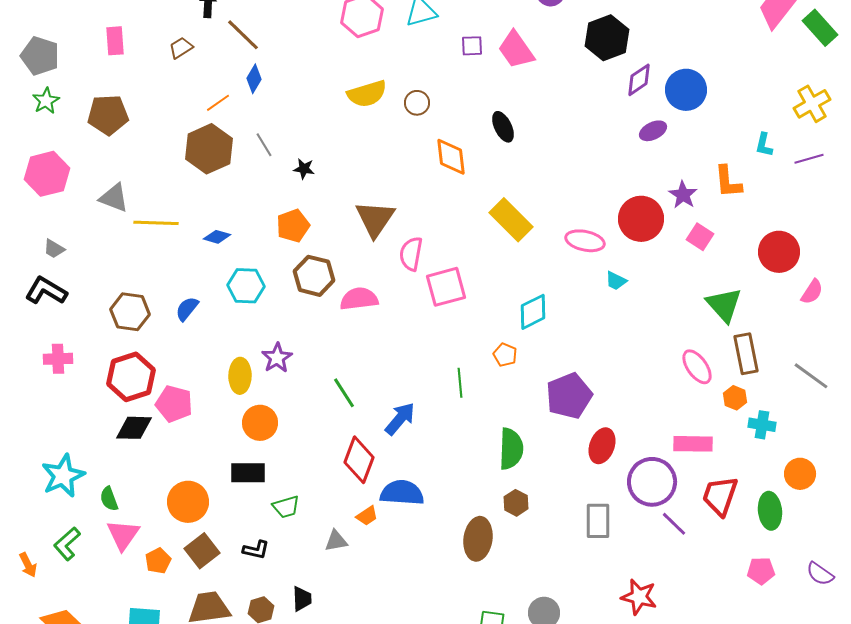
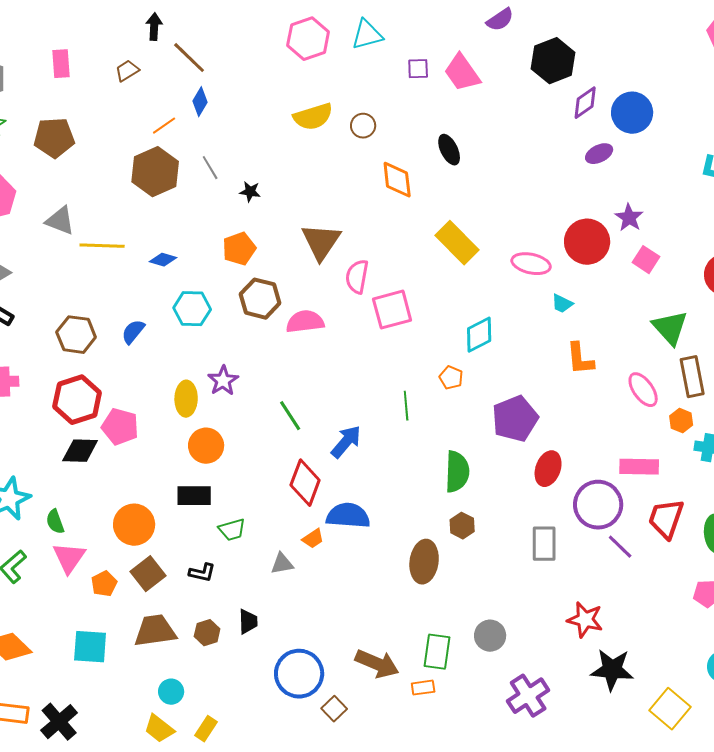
orange L-shape: (728, 182) -> (580, 359), moved

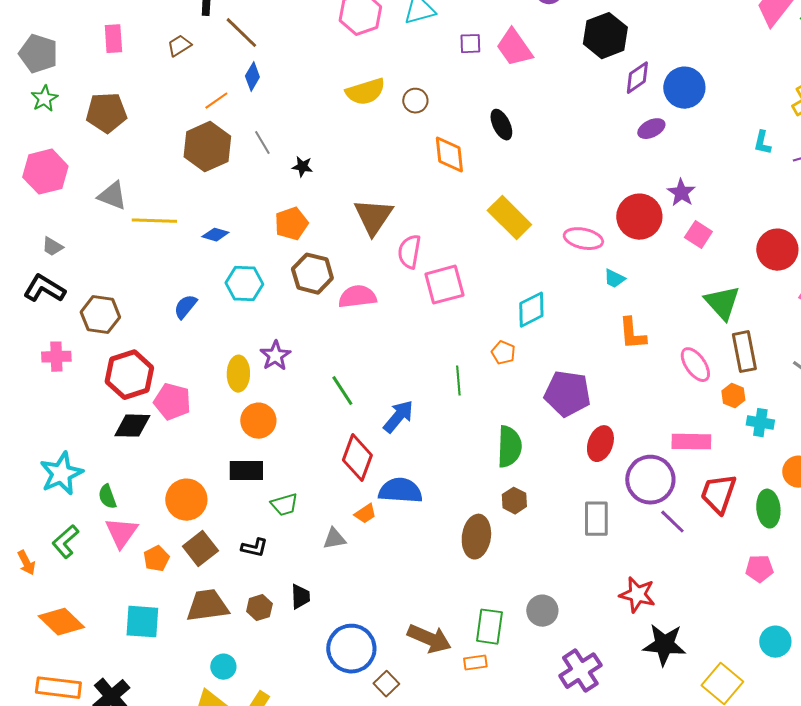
brown hexagon: (76, 335) -> (100, 315), moved
purple pentagon: (515, 419) -> (567, 394), turned 30

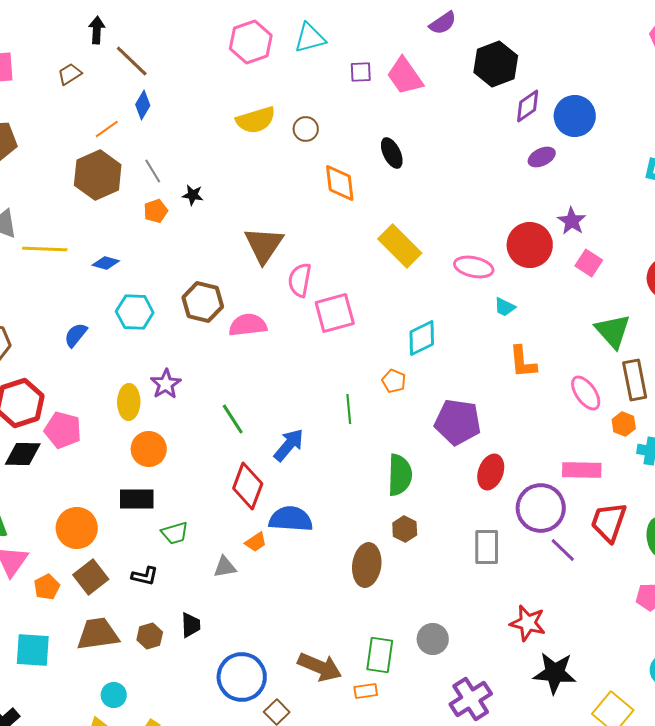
orange pentagon: (291, 224) -> (156, 211), moved, size x0.7

